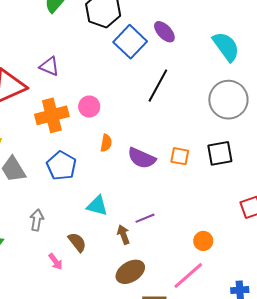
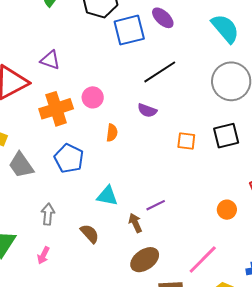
blue square: (130, 42) -> (129, 30), turned 36
black line: (158, 86) -> (160, 72), turned 32
purple semicircle: (142, 158) -> (147, 110), moved, size x0.7
orange circle: (203, 241) -> (227, 210), moved
pink arrow: (56, 262) -> (43, 255), moved, turned 66

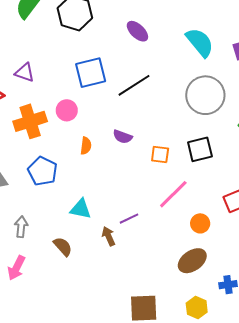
blue square: (129, 30) -> (91, 73), moved
purple semicircle: (147, 110) -> (123, 137), moved
pink arrow: (43, 255) -> (16, 268), size x1.4
brown ellipse: (145, 260) -> (192, 261), moved
pink line: (203, 260) -> (173, 194), moved

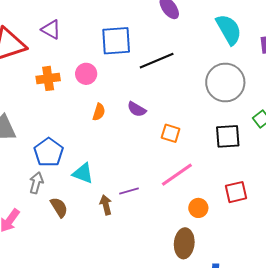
orange cross: (30, 121) -> (48, 78), size x0.7
black square: (200, 149) -> (228, 136), moved
blue pentagon: (43, 171) -> (49, 152), moved
gray arrow: (21, 227) -> (36, 183), moved
brown ellipse: (192, 261) -> (184, 243), turned -60

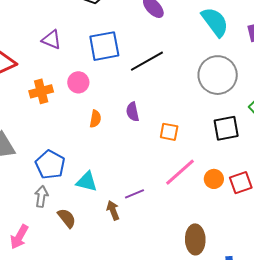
purple triangle: (51, 29) -> (51, 40), moved
purple semicircle: (137, 109) -> (133, 112), turned 54
orange circle: (198, 208) -> (214, 179), moved

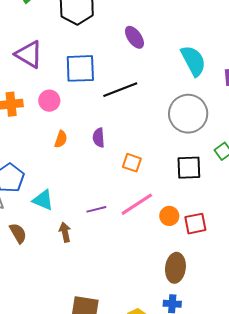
purple triangle: (51, 40) -> (29, 54), size x1.4
purple line: (134, 194) -> (96, 209), moved
brown ellipse: (195, 239) -> (175, 268), moved

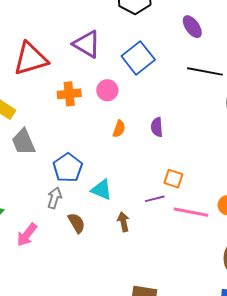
blue square: (80, 68) -> (138, 58), turned -36
black line: (120, 90) -> (205, 71), moved, turned 32
orange square: (132, 163) -> (173, 179), moved
pink line: (137, 204) -> (191, 212), moved, turned 44

